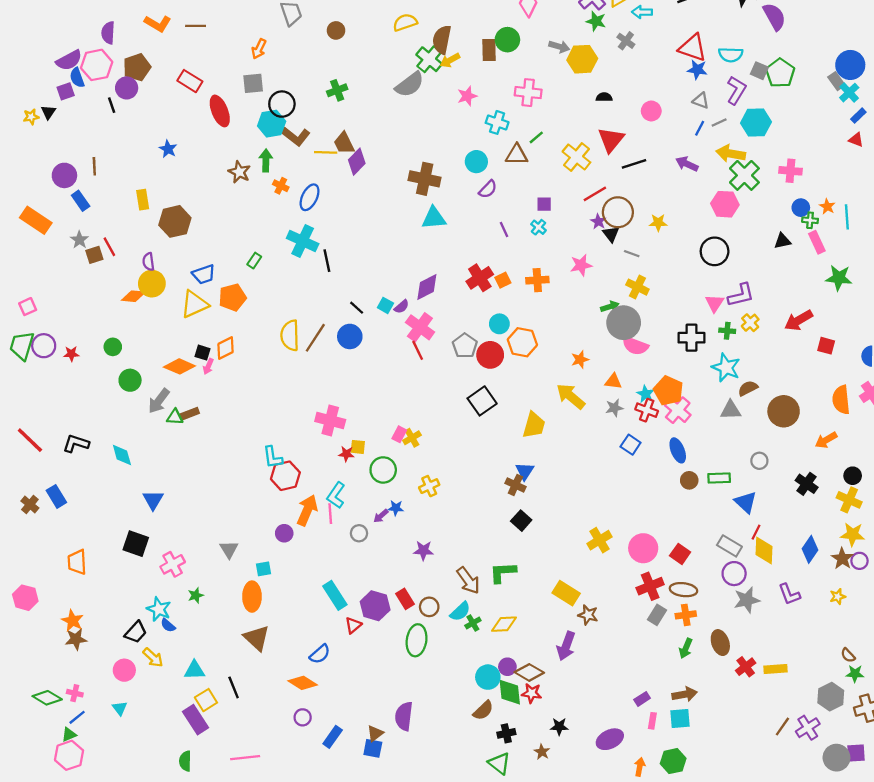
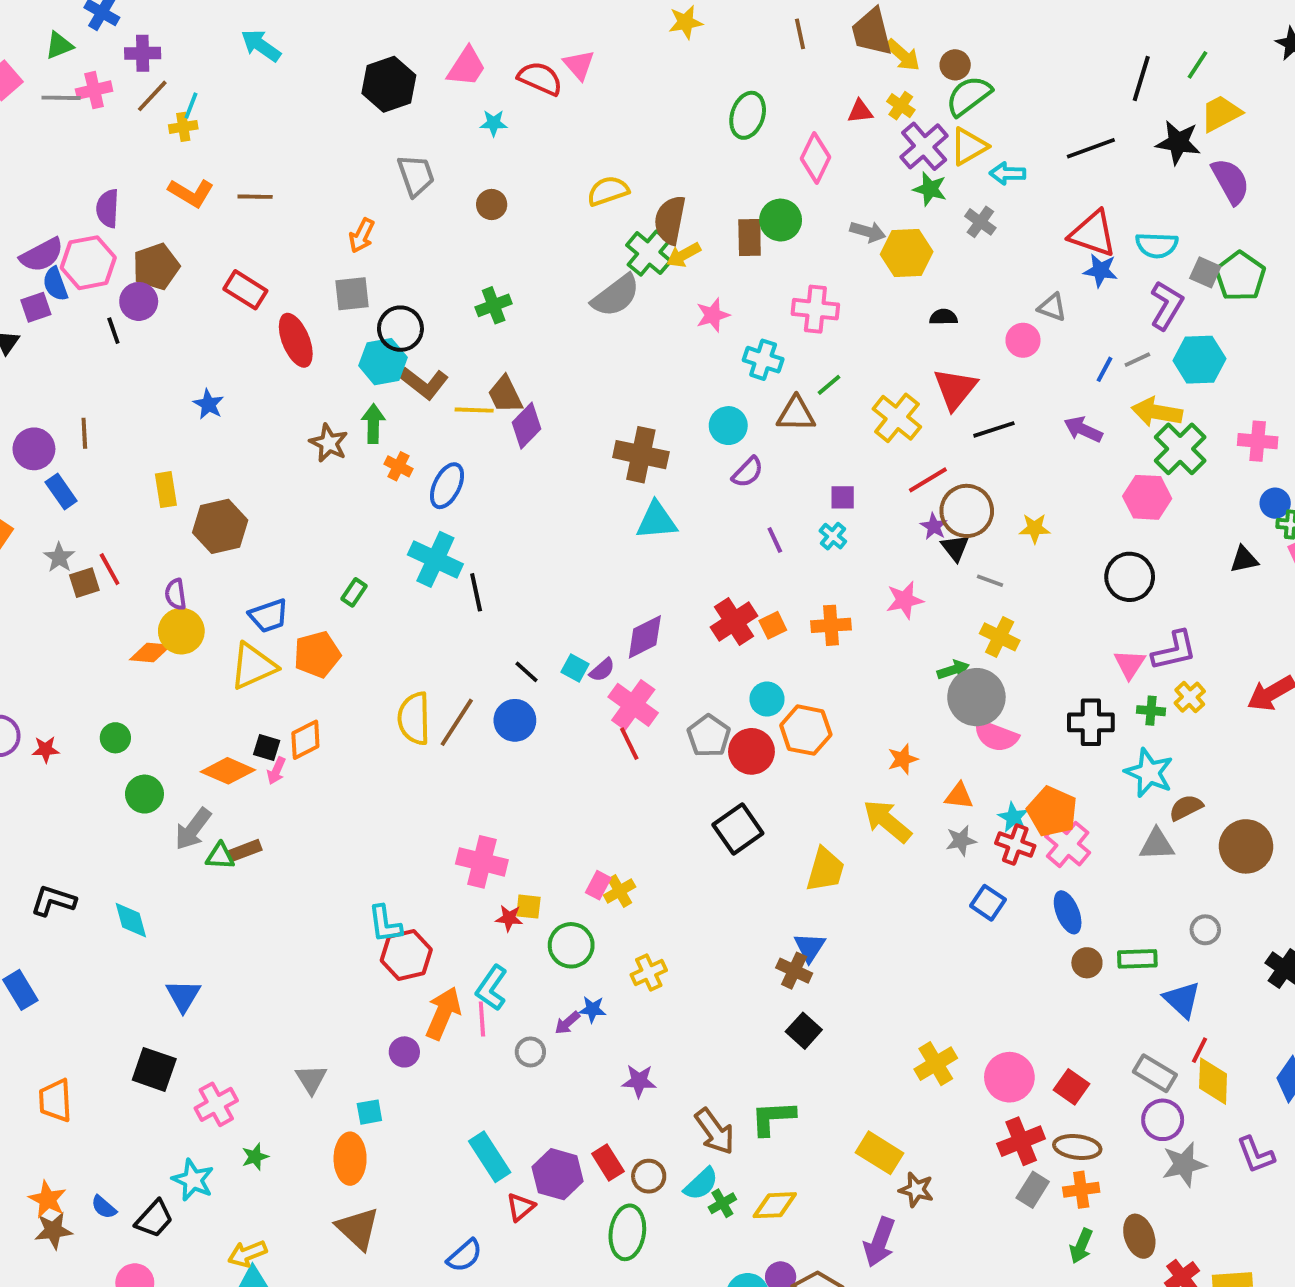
gray triangle: (701, 101) -> (1052, 307), moved
blue semicircle: (168, 625) -> (104, 1207), moved
yellow arrow: (153, 658) -> (247, 1254), moved, turned 115

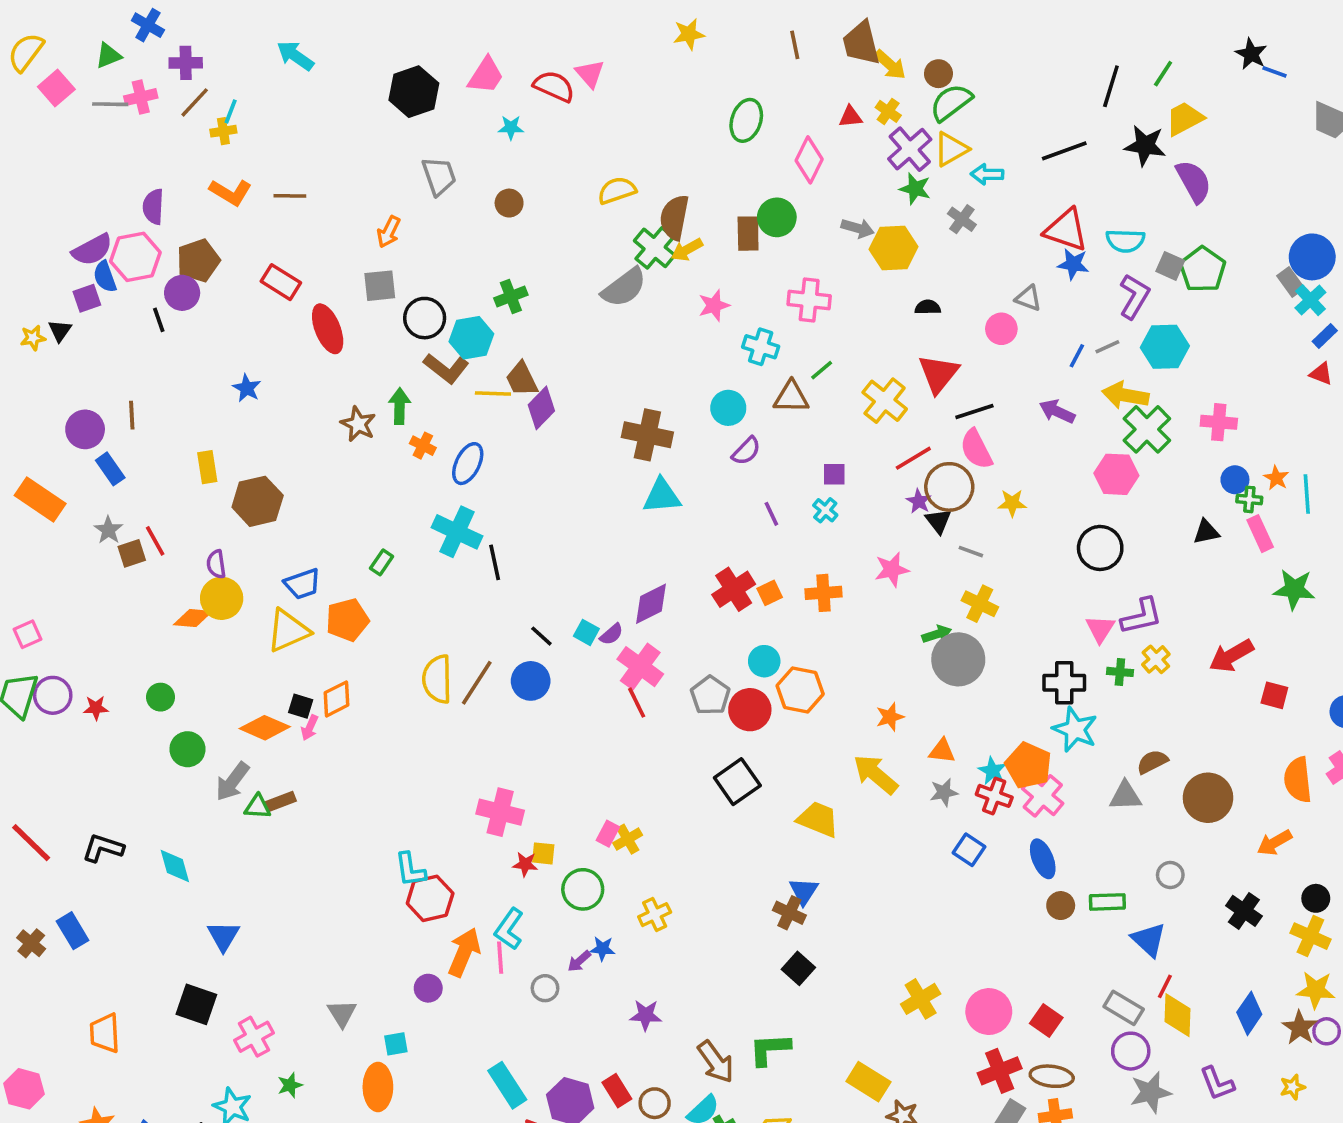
cyan hexagon: (383, 362) -> (471, 338), moved
pink semicircle: (996, 736) -> (976, 449), moved, turned 42
cyan star: (1149, 773) -> (1075, 729), moved
yellow trapezoid: (825, 870) -> (818, 819), turned -84

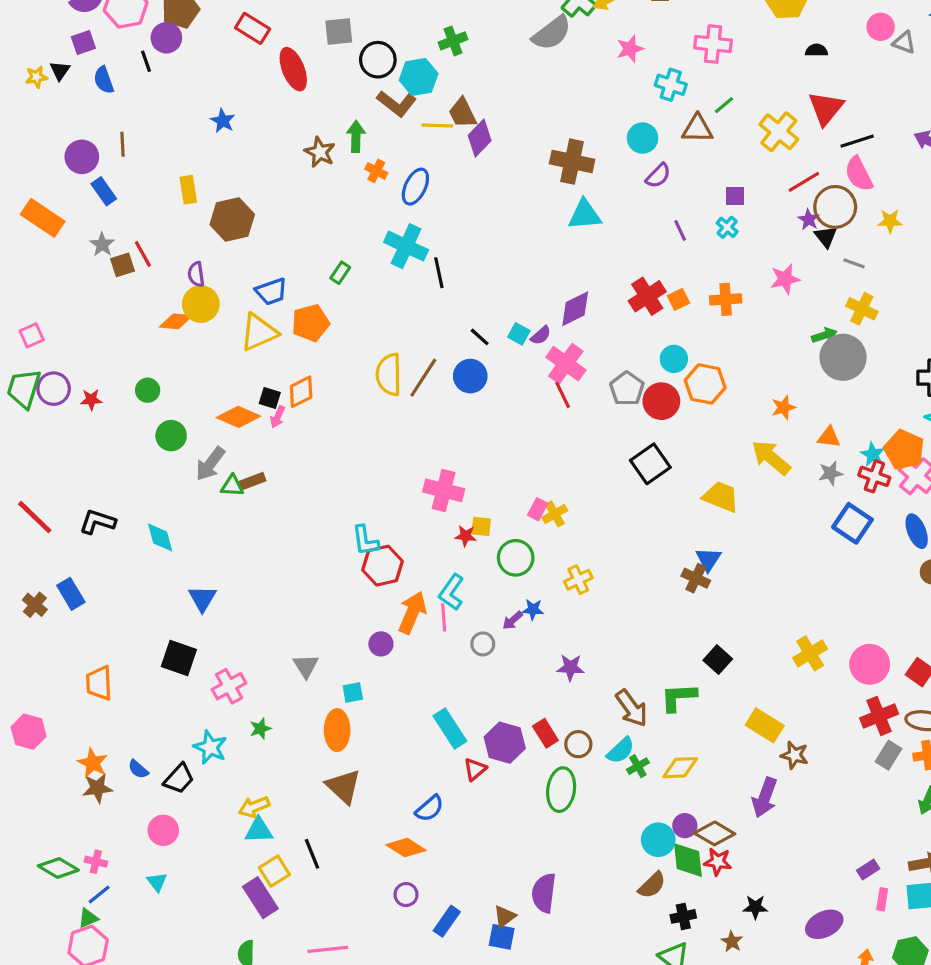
blue semicircle: (105, 277) -> (104, 80), moved
pink circle: (1001, 329) -> (881, 27), moved
blue square: (969, 850) -> (852, 523), size x1.4
black square: (798, 968) -> (718, 660), moved

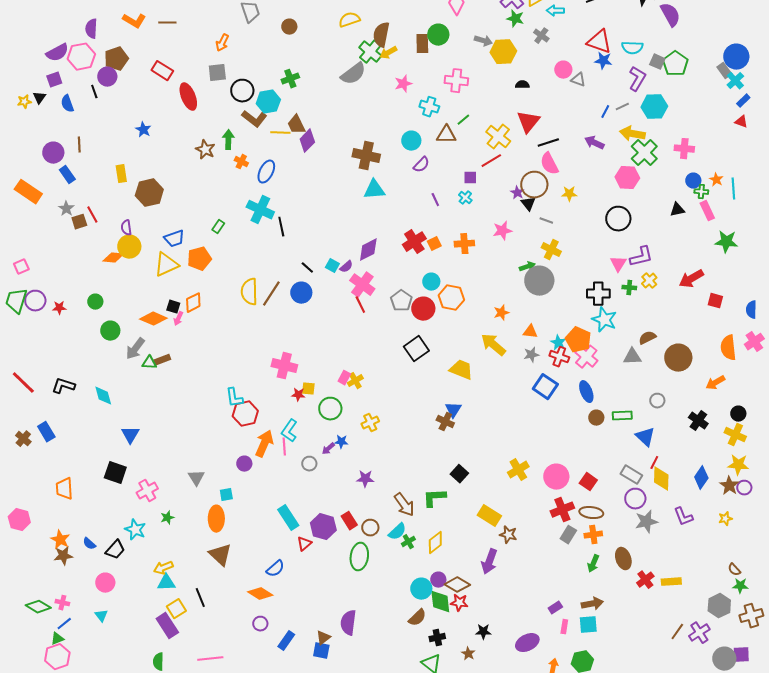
red line: (804, 182) -> (491, 161), moved
yellow diamond: (680, 768) -> (435, 543), turned -35

